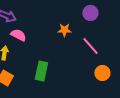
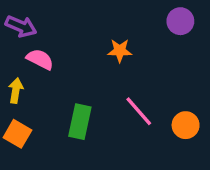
purple circle: (90, 13) -> (180, 21), moved
pink line: (90, 46) -> (139, 111), moved

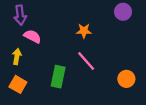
purple arrow: (21, 26) -> (20, 15), turned 60
pink line: (139, 111) -> (86, 61), moved

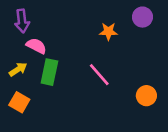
orange star: (84, 31) -> (108, 31), moved
yellow arrow: (17, 57) -> (18, 69), turned 48
green rectangle: (58, 77) -> (49, 72), moved

